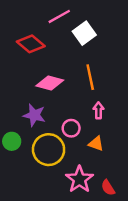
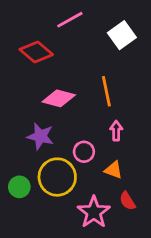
white square: (84, 33) -> (122, 35), moved
green circle: (12, 141) -> (19, 187), moved
red semicircle: (108, 188) -> (127, 201), moved

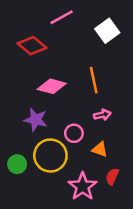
pink arrow: (116, 131) -> (102, 115), turned 77
red semicircle: (127, 201) -> (112, 177), turned 56

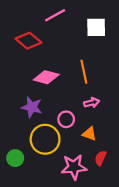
white square: (107, 31) -> (96, 27), turned 35
green circle: (17, 164) -> (15, 158), moved
pink star: (83, 186) -> (74, 167), turned 30

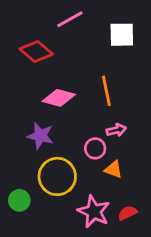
pink circle: (66, 119) -> (95, 148), moved
red semicircle: (100, 158) -> (127, 213), moved, turned 40
pink star: (74, 167) -> (94, 212), turned 30

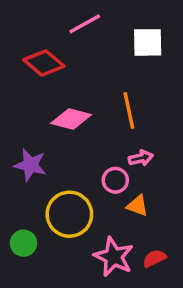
purple star: (40, 136) -> (30, 165), moved

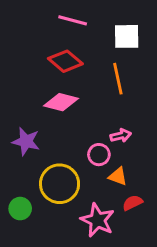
pink line: (85, 24) -> (73, 20), turned 44
red diamond: (44, 63) -> (65, 61), moved
orange line: (129, 111) -> (118, 79), moved
red semicircle: (154, 258) -> (132, 203), moved

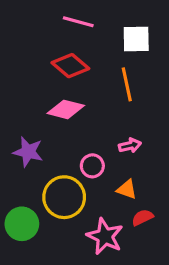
pink circle: (99, 155) -> (92, 166), moved
green circle: (20, 209) -> (22, 224), size x1.4

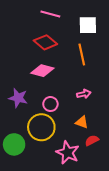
pink circle: (92, 166) -> (50, 104), moved

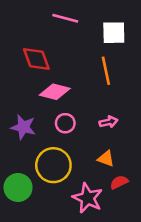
red diamond: (45, 42) -> (36, 59), moved, turned 30
pink circle: (50, 104) -> (65, 123), moved

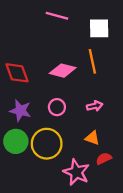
red diamond: (36, 59) -> (17, 73), moved
pink diamond: (55, 92) -> (63, 71), moved
green circle: (18, 187) -> (16, 141), moved

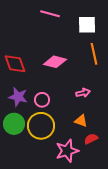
orange line: (92, 61) -> (94, 54), moved
pink circle: (57, 107) -> (42, 100), moved
pink star: (76, 172) -> (67, 151), turned 30

